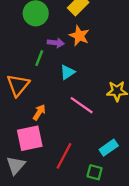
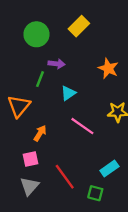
orange star: (79, 36) -> (108, 68), moved
pink square: (30, 138) -> (31, 159), size x0.6
red line: (64, 156) -> (65, 177), turned -64
gray triangle: (16, 165) -> (29, 186), moved

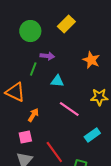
cyan triangle: (68, 93) -> (57, 81), turned 40
orange triangle: (19, 106) -> (15, 92), turned -45
cyan rectangle: (109, 168) -> (92, 135), moved

